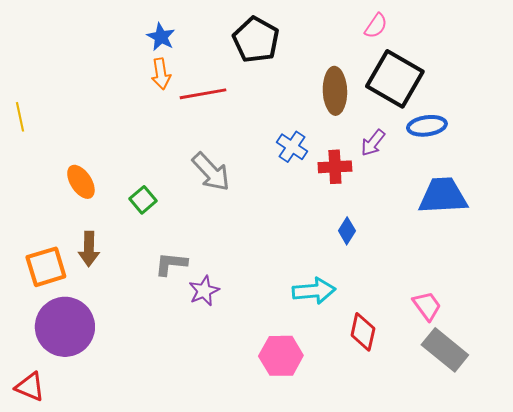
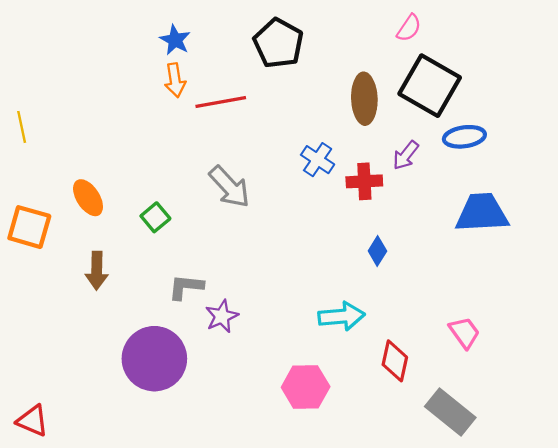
orange square: (46, 267) -> (29, 227), moved, turned 33
purple circle: (65, 327) -> (154, 359), moved
gray rectangle: (445, 350) -> (450, 412), moved

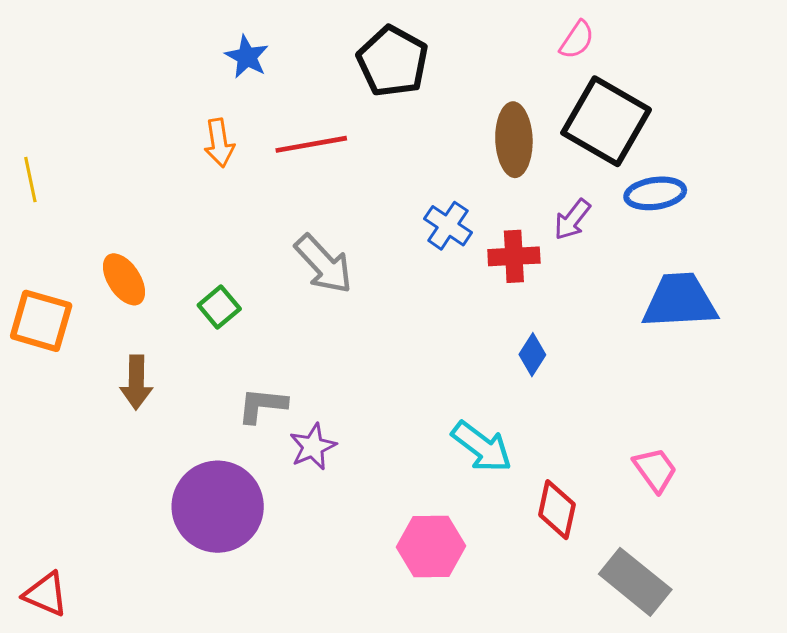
orange arrow: (175, 80) -> (219, 143), moved
cyan arrow: (341, 316) -> (482, 447), turned 42

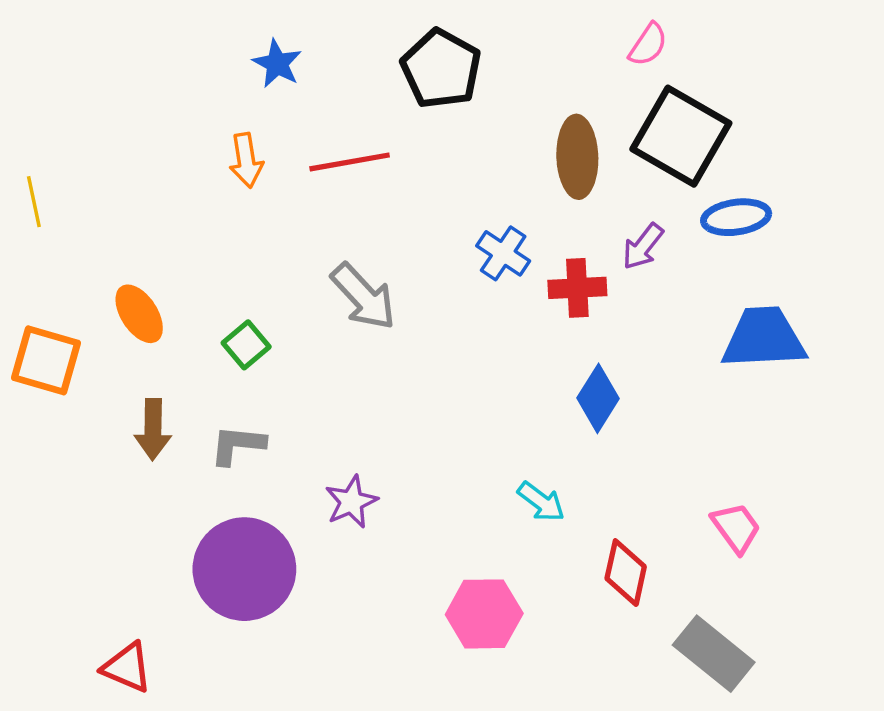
blue diamond: (532, 355) -> (598, 398), size x1.4
gray L-shape: (262, 405) -> (237, 445), moved
cyan arrow: (482, 447) -> (541, 502), size x0.7
red triangle: (46, 594) -> (127, 667), moved

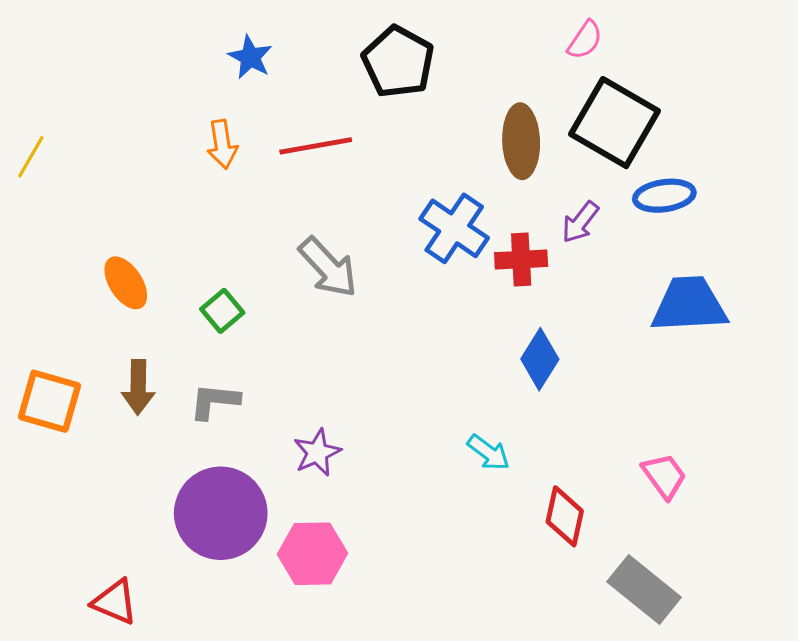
yellow line: (34, 202) -> (31, 157), moved, turned 42
blue cross: (503, 253) -> (454, 228), size x1.4
orange square: (46, 360) -> (49, 401), moved
pink hexagon: (484, 614) -> (313, 554), moved

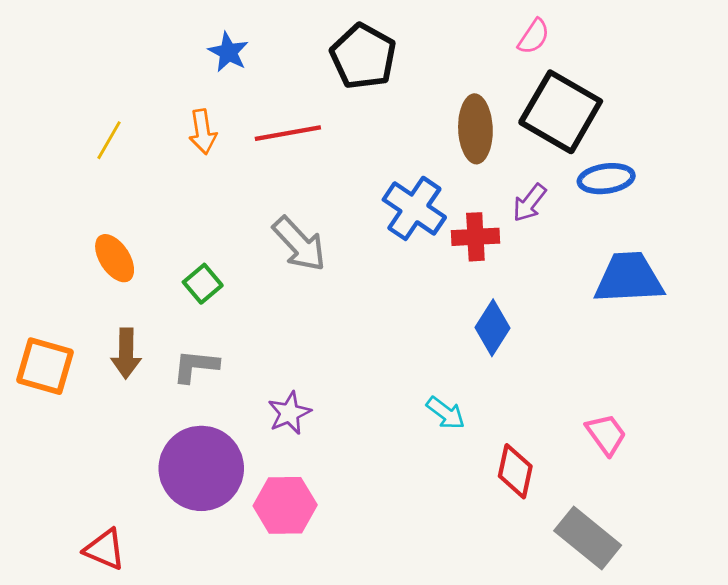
yellow line: (31, 157) -> (109, 140), moved

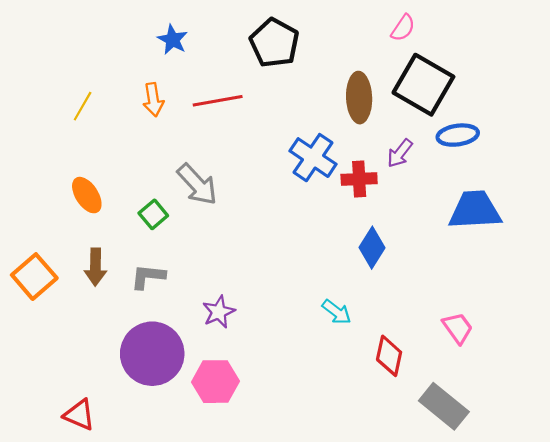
gray arrow: (299, 244) -> (197, 184), moved
orange square: (45, 366) -> (34, 277), turned 33

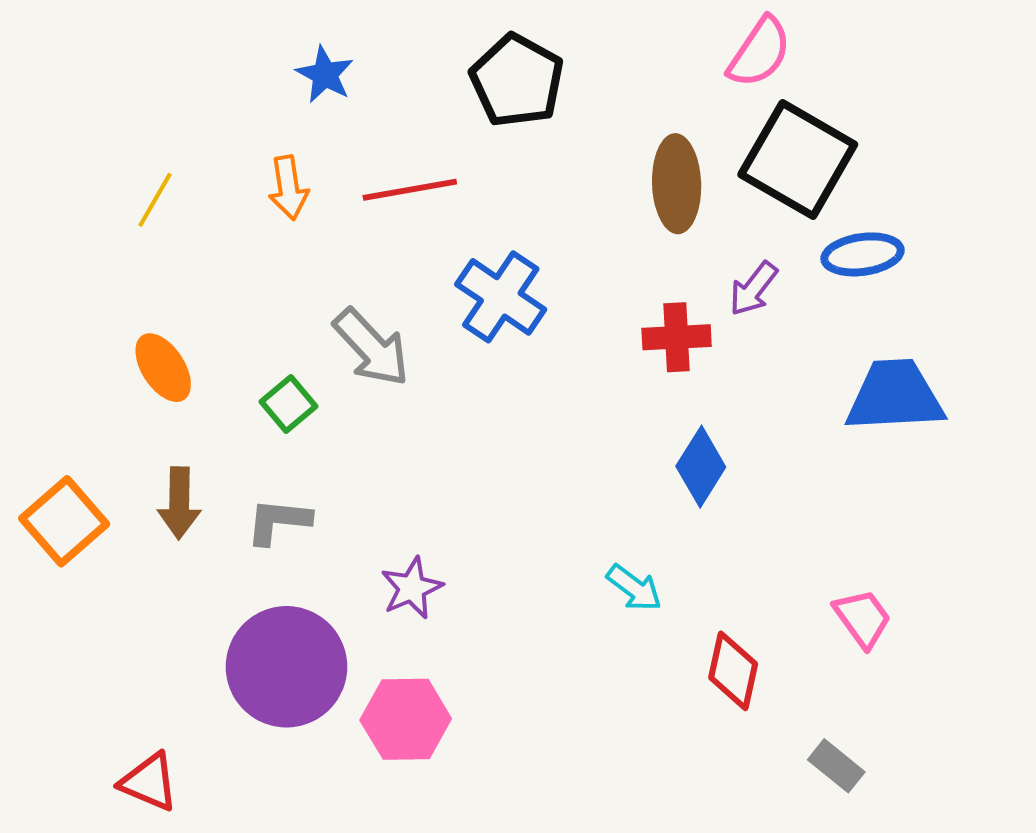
pink semicircle: (403, 28) -> (759, 52), size x1.4
blue cross: (313, 158) -> (501, 297), moved
gray rectangle: (444, 406) -> (836, 766), size x0.6

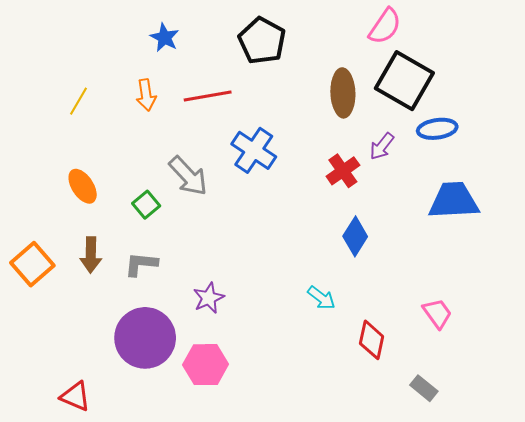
red cross: (677, 337) -> (343, 171), turned -32

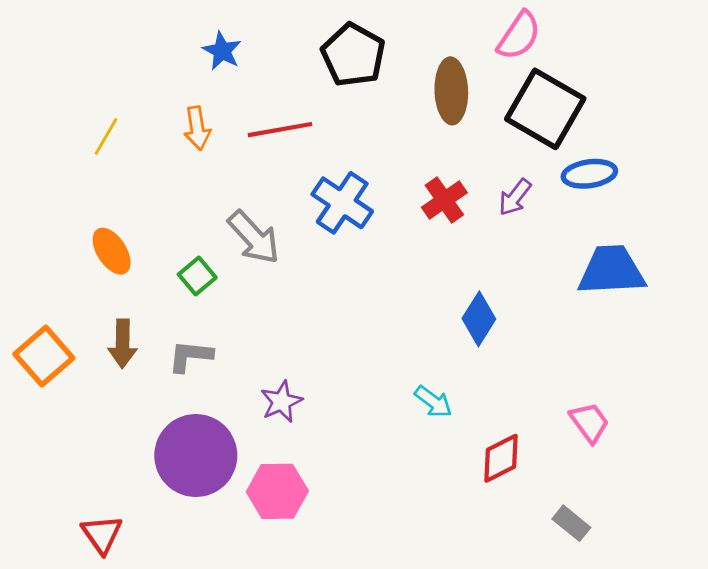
brown ellipse: (343, 93) -> (451, 91), moved
red cross: (343, 171) -> (444, 200), moved
red diamond: (372, 340) -> (501, 458), turned 51
red triangle: (75, 396) -> (102, 534), turned 32

